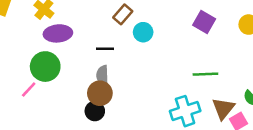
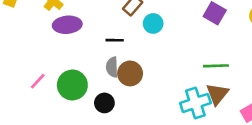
green circle: (45, 67) -> (72, 85), moved
brown circle: (100, 93) -> (130, 73), moved
brown triangle: (223, 108) -> (217, 94), moved

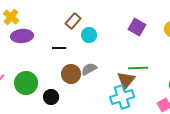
gray semicircle: (112, 67) -> (89, 69), moved, turned 63
brown triangle: (217, 94) -> (126, 80), moved

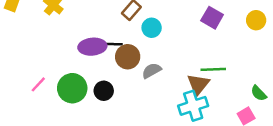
purple ellipse: (22, 36) -> (92, 47), moved
brown circle: (71, 74) -> (128, 57), moved
black circle: (51, 97) -> (104, 91), moved

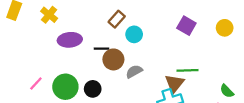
purple ellipse: (92, 47) -> (70, 40), moved

